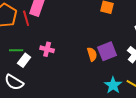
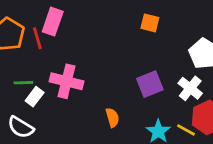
pink cross: (47, 49) -> (67, 81), size x1.6
orange semicircle: (92, 54) -> (112, 117), moved

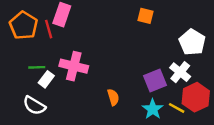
purple square: (150, 84) -> (155, 80), moved

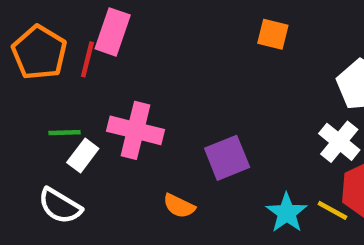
red line: (49, 29) -> (87, 59), turned 30
purple square: (155, 80) -> (227, 158), moved
orange semicircle: (113, 97) -> (179, 206), moved, turned 133

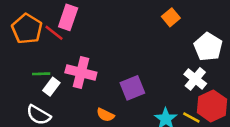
orange square: (273, 34) -> (171, 17), moved, turned 36
red line: (87, 59) -> (54, 33), turned -66

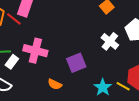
white cross: (195, 79) -> (110, 41), moved

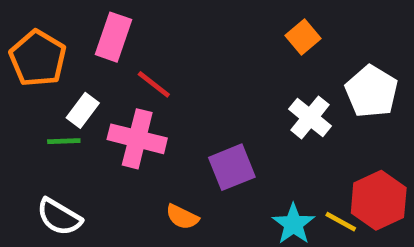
red line: (14, 19) -> (154, 84), moved
white rectangle: (12, 62) -> (83, 110), moved

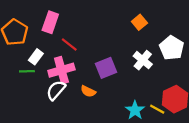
pink cross: (137, 139) -> (61, 70), turned -30
purple square: (232, 167) -> (106, 68), moved
white semicircle: (59, 217) -> (56, 90), moved, turned 100
orange semicircle: (182, 217) -> (88, 91), moved

